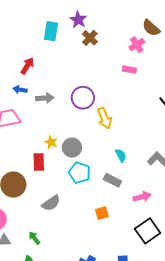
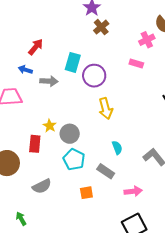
cyan rectangle: (51, 31) -> (73, 62), moved
purple circle: (83, 98) -> (94, 76), moved
orange square: (102, 213) -> (86, 193), moved

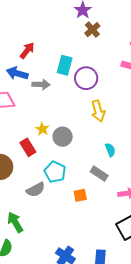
blue arrow: (25, 70) -> (17, 73), size x1.5
red rectangle: (35, 144) -> (28, 147), turned -36
cyan pentagon: (74, 160) -> (55, 172), moved
green arrow: (21, 219) -> (15, 222), size x1.5

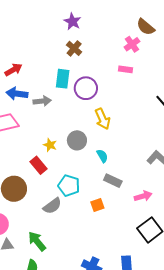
brown cross: (92, 30) -> (74, 48), moved
red arrow: (27, 50) -> (13, 70), moved, turned 30
gray circle: (63, 137) -> (77, 140), moved
cyan semicircle: (110, 150) -> (102, 156), moved

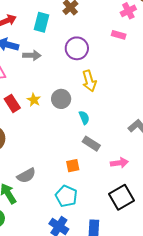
cyan rectangle: (63, 79) -> (42, 22), moved
red rectangle: (38, 165) -> (12, 103), moved
cyan pentagon: (69, 186) -> (66, 196), moved
gray semicircle: (52, 206) -> (26, 176), moved

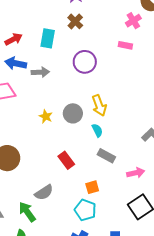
yellow arrow: (89, 81) -> (99, 105), moved
red rectangle: (12, 103) -> (66, 160), moved
orange square: (73, 166) -> (92, 187), moved

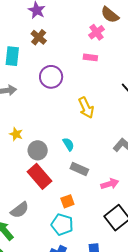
yellow arrow: (99, 105) -> (86, 108), moved
gray circle: (73, 113) -> (38, 150), moved
red rectangle: (66, 160) -> (40, 176), size x1.4

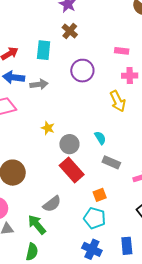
pink cross: (97, 32) -> (130, 76), moved, turned 35

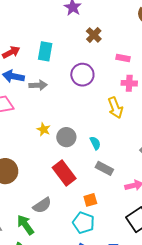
brown cross: (70, 31) -> (94, 35), moved
gray circle: (69, 144) -> (66, 137), moved

